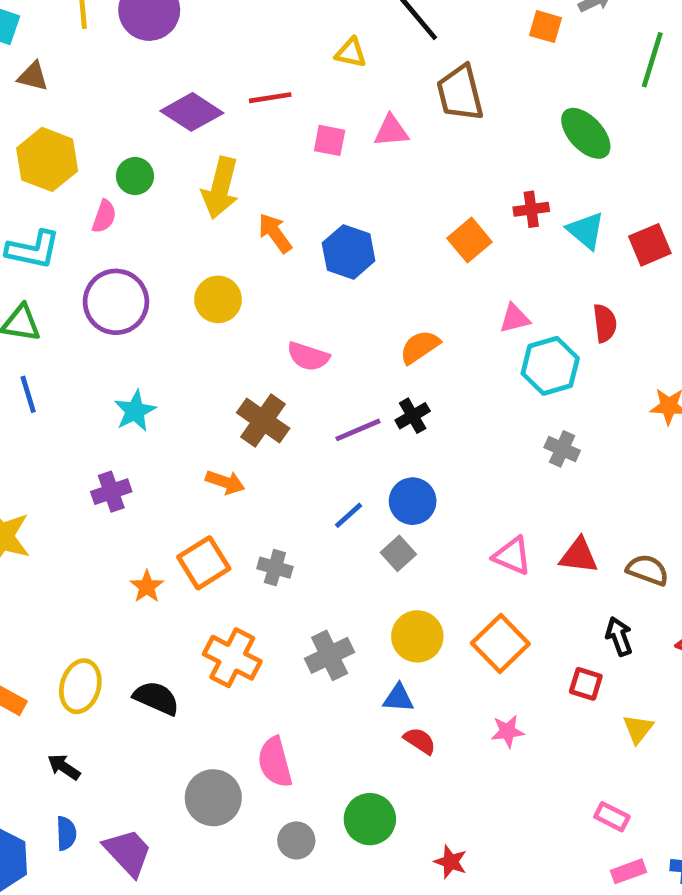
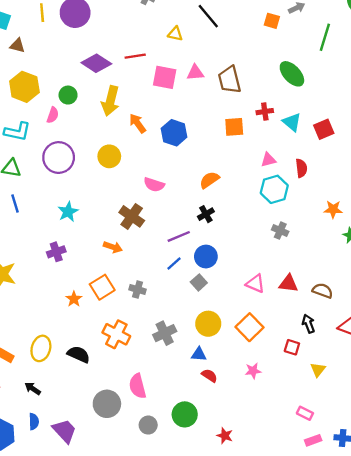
brown trapezoid: (460, 93) -> (229, 80), moved
pink square: (330, 140) -> (165, 77), size x1.5
orange square: (470, 240) -> (234, 127), turned 36
pink triangle: (515, 318) -> (268, 160), moved
purple line: (358, 430) -> (179, 236), moved

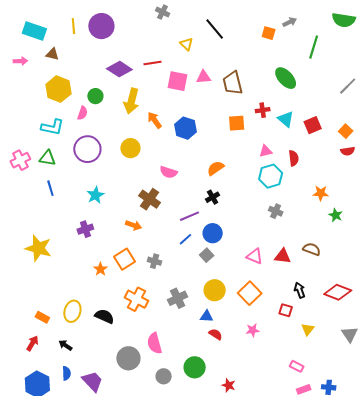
yellow triangle: (175, 34) -> (187, 44), turned 32
brown semicircle: (323, 291) -> (312, 249), moved

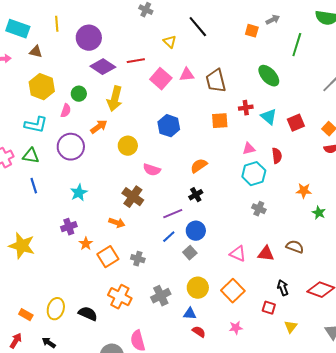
purple circle: (101, 26) -> (89, 38), moved
pink square: (178, 81) -> (161, 79), turned 30
orange arrow: (155, 120) -> (99, 127), moved, turned 90
yellow circle: (130, 148) -> (128, 146), moved
orange star: (100, 269) -> (86, 244), moved

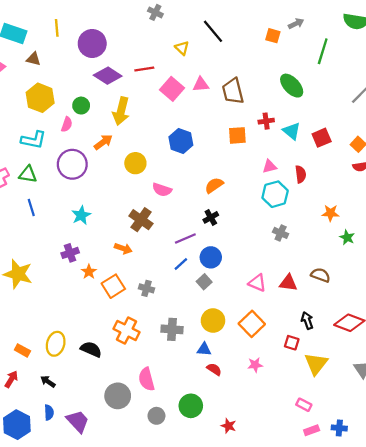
gray cross: (161, 296) -> (172, 329), turned 30
yellow triangle: (291, 327) -> (316, 364), size x1.6

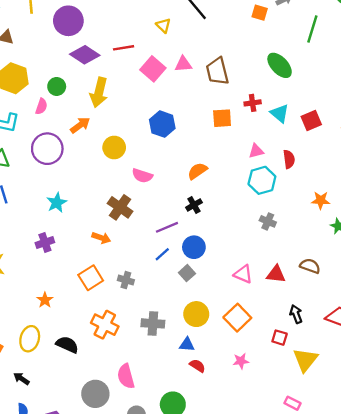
orange star: (89, 272) -> (45, 300), moved

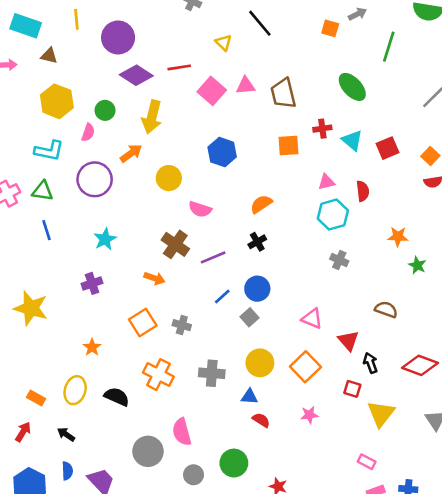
purple line: (167, 227) -> (213, 257), moved
red triangle: (276, 274) -> (348, 341), moved, turned 42

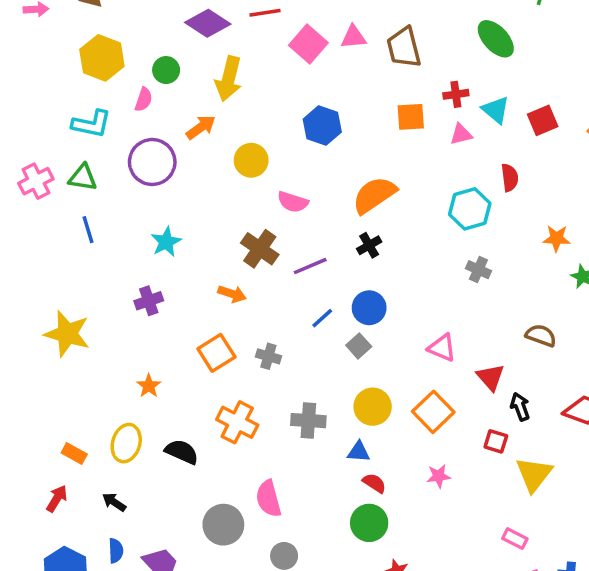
pink triangle: (326, 182) -> (461, 134), moved
orange semicircle: (261, 204) -> (374, 195), size x1.5
green circle: (234, 463) -> (369, 523), moved

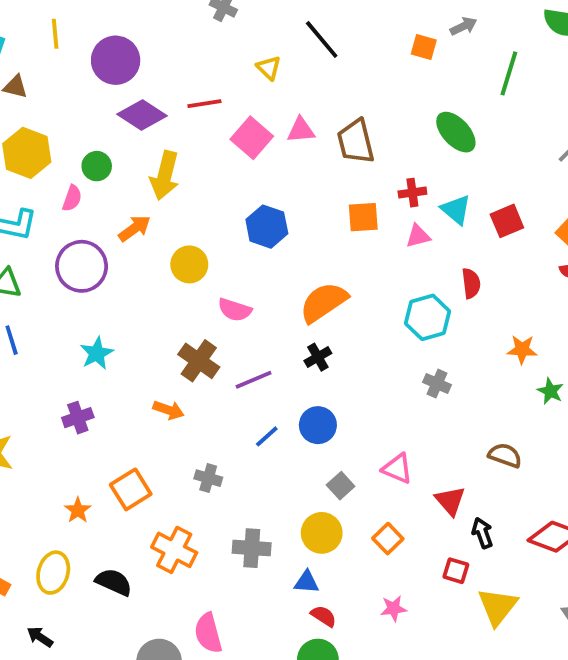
gray square: (359, 346) -> (341, 486), moved
orange square: (216, 353) -> (131, 489), moved
orange square: (433, 412) -> (388, 539), size x0.7

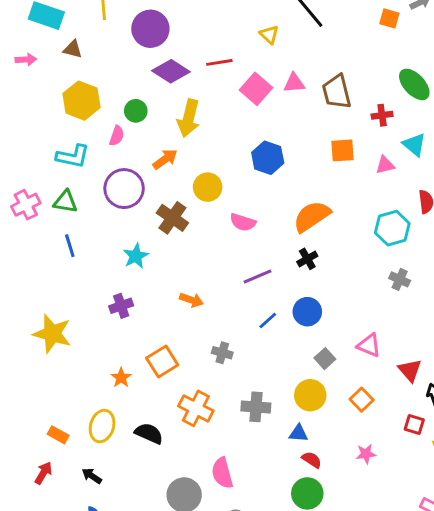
red cross: (412, 193) -> (382, 115), moved
brown cross: (199, 361) -> (172, 218), moved

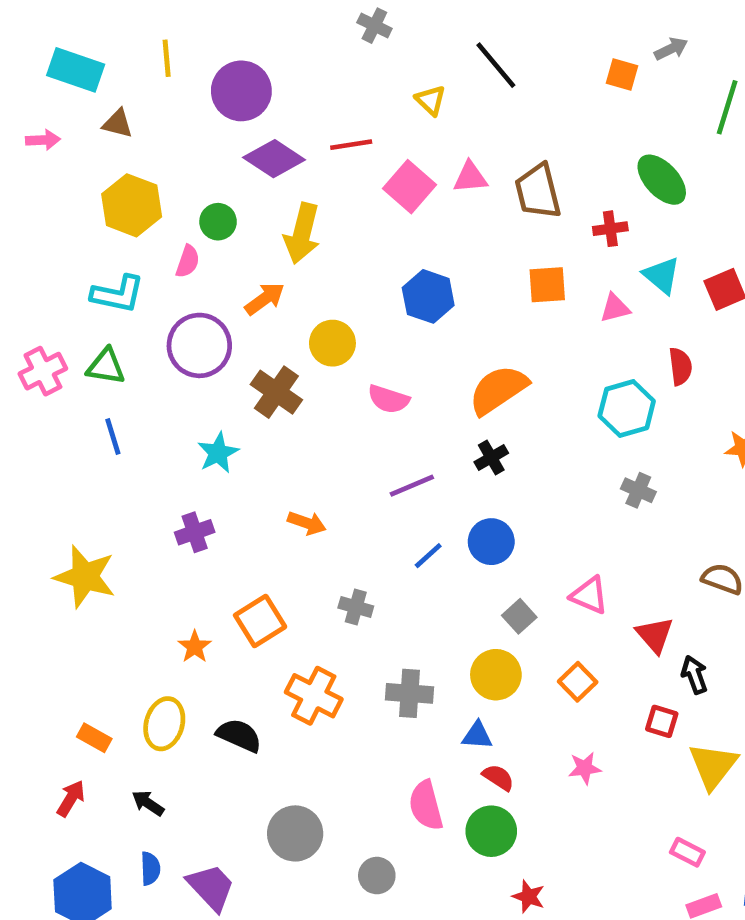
pink semicircle: (222, 473) -> (426, 805), moved

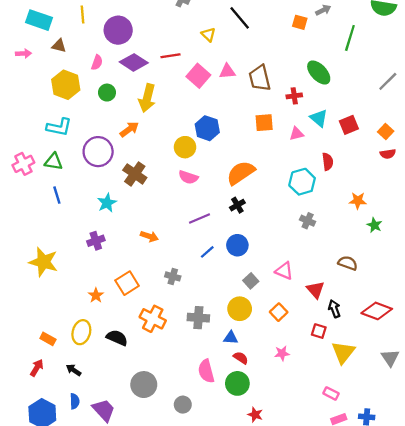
pink semicircle: (188, 261) -> (97, 62), moved
yellow circle: (332, 343) -> (185, 147), moved

